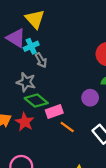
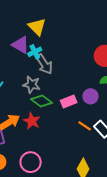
gray arrow: (41, 60) -> (44, 64), size x1.5
pink rectangle: (54, 112) -> (69, 102), moved
orange line: (67, 127) -> (85, 126), moved

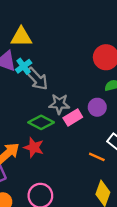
yellow triangle: (37, 27) -> (21, 37), turned -36
gray star: (32, 85) -> (59, 104), moved
orange line: (85, 126) -> (97, 157), moved

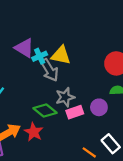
yellow triangle: (21, 37) -> (61, 55), moved
gray star: (59, 104) -> (65, 97), turned -30

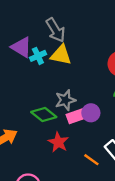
gray arrow: (50, 70) -> (55, 30), moved
purple circle: (99, 107) -> (91, 113), moved
red star: (34, 132) -> (58, 142), moved

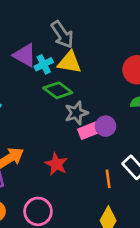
green diamond: (44, 115) -> (58, 90), moved
red star: (58, 142) -> (56, 164), moved
orange line: (91, 160) -> (108, 179), turned 49

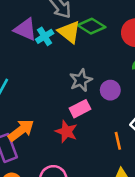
yellow triangle: (69, 62) -> (69, 32), turned 35
green diamond: (58, 90) -> (91, 26), moved
pink rectangle: (89, 131) -> (80, 109), moved

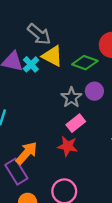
green diamond: (91, 26) -> (85, 63), moved
purple circle: (110, 90) -> (94, 91), moved

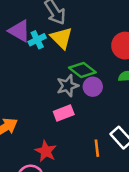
green diamond: (85, 63) -> (82, 70), moved
red star: (68, 146) -> (46, 151), moved

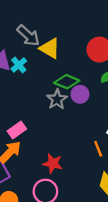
yellow triangle: (61, 38) -> (50, 48), moved
pink rectangle: (64, 113) -> (17, 130), moved

